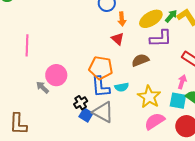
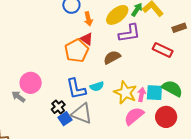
orange pentagon: (101, 68) -> (77, 51), moved, turned -30
pink arrow: (182, 82) -> (142, 94), moved
blue square: (86, 115) -> (65, 119), turned 32

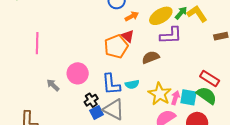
orange arrow: (88, 19) -> (132, 16), turned -112
red rectangle: (163, 50) -> (210, 79), moved
pink circle: (31, 83) -> (78, 73), moved

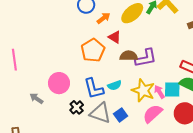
purple L-shape: (171, 35) -> (146, 58), moved
red triangle: (128, 36) -> (115, 37), moved
brown semicircle: (151, 57) -> (129, 56), turned 30
pink arrow: (175, 98) -> (159, 92), turned -40
blue square: (97, 112) -> (121, 115), moved

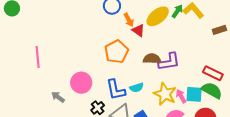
orange arrow: (104, 18) -> (129, 20), turned 96
red triangle: (115, 37) -> (138, 30), moved

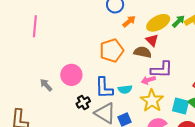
orange arrow: (129, 20) -> (129, 21), turned -112
red triangle: (138, 30) -> (152, 40), moved
pink line: (38, 57) -> (35, 26), moved
brown semicircle: (152, 59) -> (143, 52), moved
pink arrow: (181, 96) -> (148, 80), moved, turned -88

